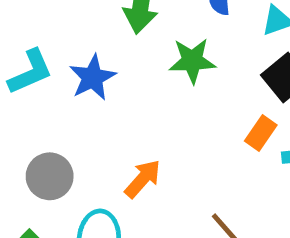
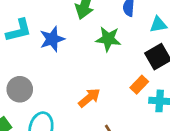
orange arrow: (143, 179) -> (89, 98), moved

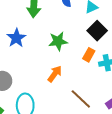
green star: (108, 39) -> (58, 41), moved

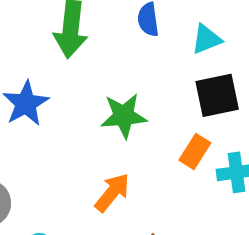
black square: (97, 31) -> (217, 95), turned 30

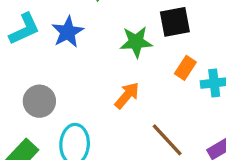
black square: (217, 95) -> (175, 22), moved

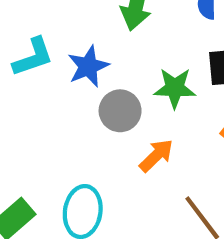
gray circle: (39, 101) -> (120, 111), moved

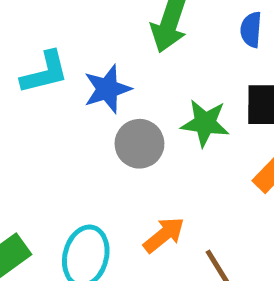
orange arrow: (156, 155) -> (164, 235), moved

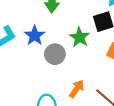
green star: (205, 123) -> (80, 37), turned -30

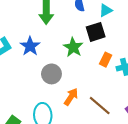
gray circle: (55, 54) -> (51, 74), moved

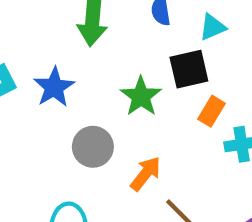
orange rectangle: (106, 60) -> (212, 111), moved
orange arrow: (71, 97) -> (146, 174), moved

